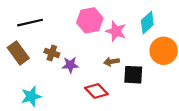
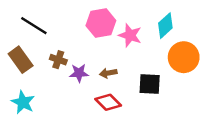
black line: (30, 23) -> (34, 26), turned 45
brown arrow: (112, 62) -> (108, 73), moved
cyan star: (31, 96) -> (23, 102), moved, turned -30

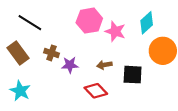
brown arrow: (108, 73) -> (104, 65), moved

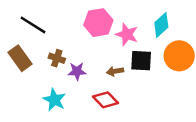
black square: (133, 75) -> (141, 61), moved
cyan star: (20, 91) -> (54, 100), moved

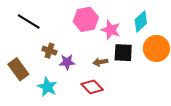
brown rectangle: (20, 58) -> (18, 69), moved

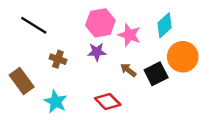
black square: (123, 53) -> (156, 74), moved, turned -30
purple star: (67, 62) -> (97, 52), moved
brown arrow: (100, 62) -> (128, 70), moved, turned 48

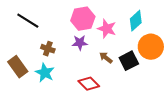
cyan star: (56, 102) -> (45, 73), moved

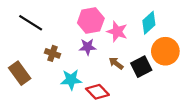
cyan star: (45, 73) -> (71, 80), moved, turned -30

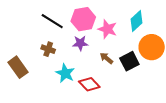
black line: (31, 23) -> (52, 21), moved
cyan star: (71, 80) -> (65, 73), turned 30

